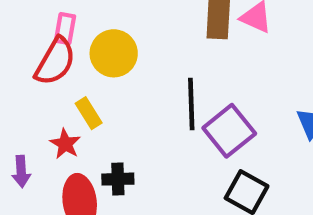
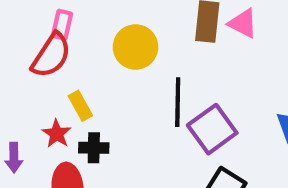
yellow circle: (114, 53) -> (136, 47), moved
black cross: (118, 179) -> (94, 148), moved

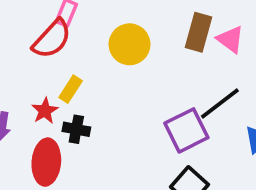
black line: (178, 102) -> (220, 103), moved, turned 42
yellow rectangle: (80, 106) -> (71, 89), turned 52

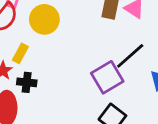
yellow circle: (130, 44) -> (44, 19), moved

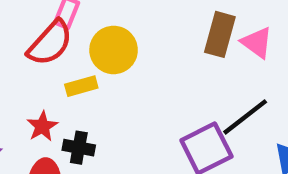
yellow rectangle: (20, 53) -> (81, 86), moved, turned 42

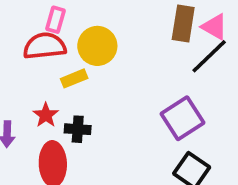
red semicircle: (50, 43) -> (45, 46), turned -132
black line: (245, 117) -> (209, 56), moved

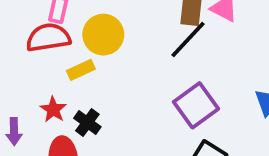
black line: (209, 56) -> (188, 39), moved
black cross: (78, 129) -> (87, 122), turned 35

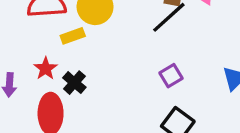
purple square: (196, 105) -> (171, 76), size x0.6

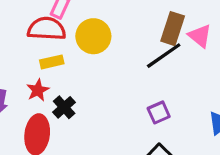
yellow rectangle: (73, 36) -> (52, 62), moved

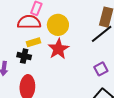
red star: (38, 90) -> (58, 49), moved, size x1.5
black cross: (64, 107) -> (24, 56), moved, turned -32

